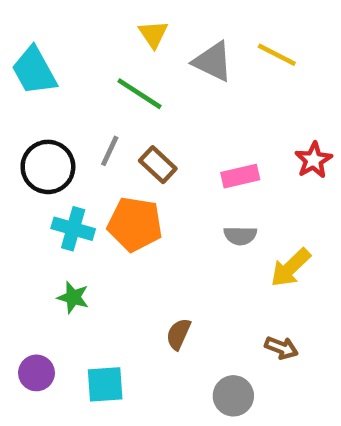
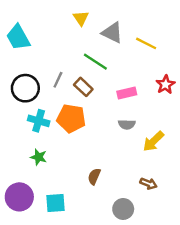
yellow line: (277, 55) -> (146, 43), moved
green line: (140, 94) -> (95, 62), moved
purple circle: (36, 373) -> (19, 197), size x1.5

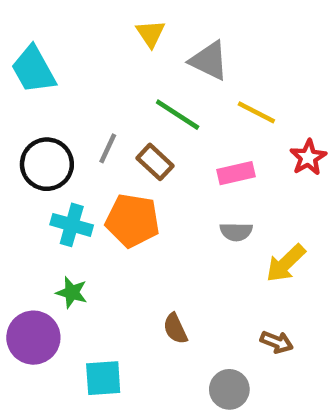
yellow line: (146, 43) -> (256, 112), moved
brown semicircle: (94, 176) -> (175, 329), turned -49
purple circle: (19, 197) -> (33, 338), moved

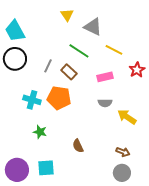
black circle: (47, 164) -> (15, 59), moved
yellow arrow: (286, 263) -> (127, 117), turned 78
green star: (72, 293) -> (40, 132), moved
purple circle: (33, 338) -> (17, 170), moved
gray circle: (229, 389) -> (122, 173), moved

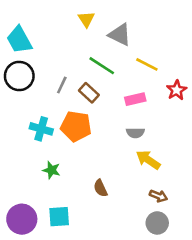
yellow arrow: (127, 117) -> (148, 160), moved

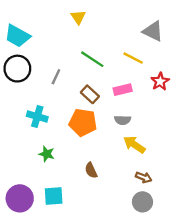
gray triangle: (120, 35) -> (153, 31), moved
cyan trapezoid: (19, 40) -> (17, 36), turned -32
brown rectangle: (89, 93) -> (90, 94), moved
orange pentagon: (76, 126) -> (83, 122), moved

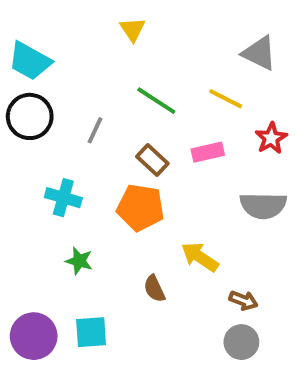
gray semicircle: (123, 120) -> (263, 206), moved, size x1.6
yellow arrow: (134, 145) -> (200, 257), moved

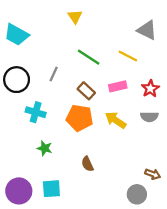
black circle: (30, 116) -> (17, 80), moved
red star: (271, 138) -> (150, 89), moved
gray semicircle: (263, 206) -> (149, 117), size x0.7
yellow arrow: (200, 257) -> (116, 120), moved
brown arrow: (243, 300) -> (153, 174), moved

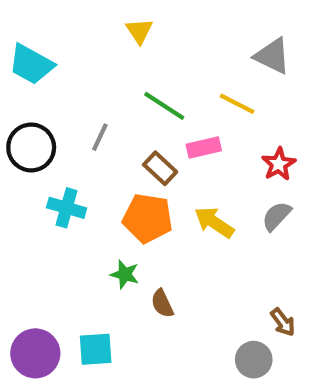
pink rectangle: (118, 86) -> (204, 147), moved
gray semicircle: (149, 117) -> (277, 216), turned 132
green star: (45, 148) -> (125, 274), moved
brown arrow: (153, 174) -> (283, 322), turned 32

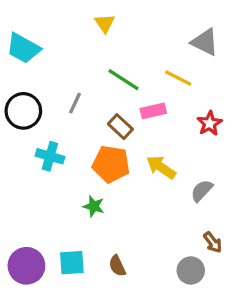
gray semicircle: (277, 216) -> (202, 191), moved
brown semicircle: (162, 303) -> (117, 266), moved

